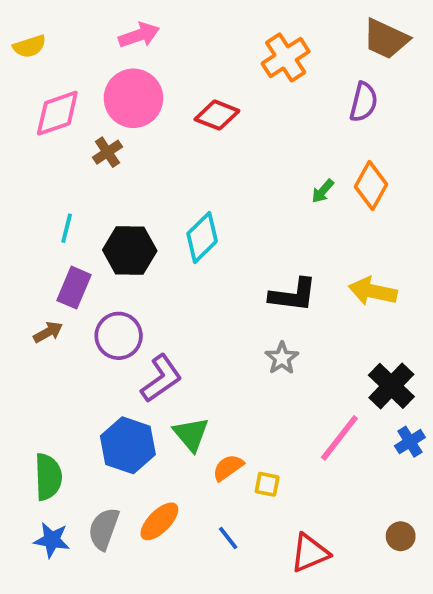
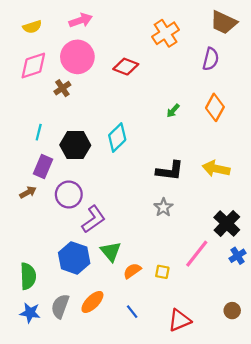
yellow semicircle: (30, 46) -> (32, 27), moved
green arrow: (323, 191) -> (173, 111), moved
yellow square: (267, 484) -> (162, 272), moved

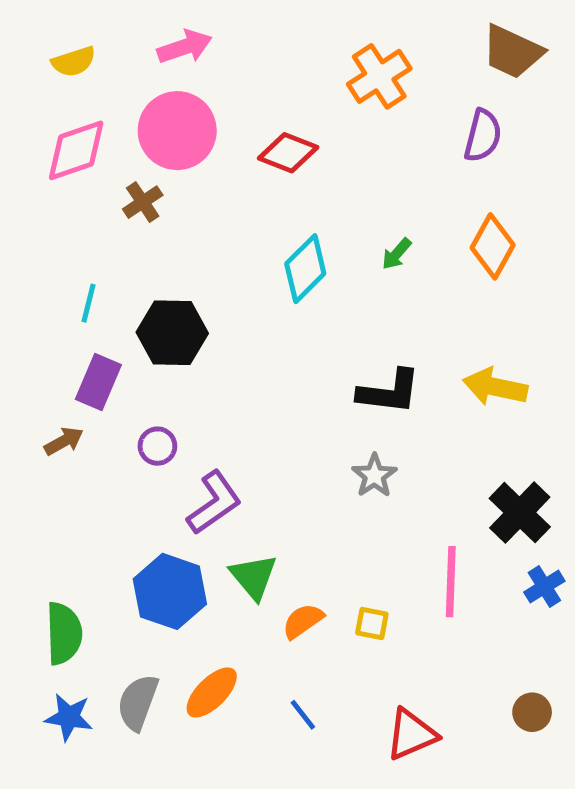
cyan diamond: (117, 138) -> (305, 269), moved
purple circle: (69, 194) -> (157, 446), size x0.6
pink line: (197, 254) -> (451, 582), turned -36

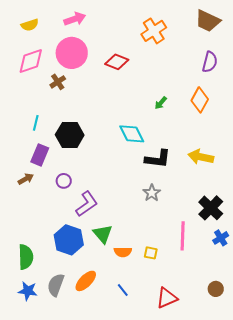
purple semicircle: (483, 136) -> (210, 62), moved
cyan diamond: (305, 269) -> (132, 134), moved, turned -72
orange semicircle: (303, 621) -> (123, 252), turned -144

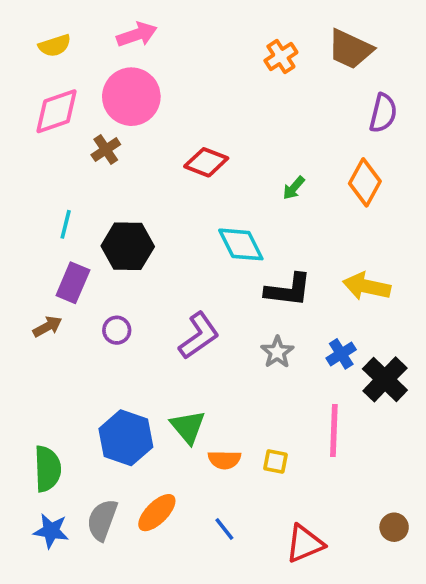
brown trapezoid: (208, 21) -> (350, 49), moved
orange cross: (154, 31) -> (281, 57), size x0.7
red diamond: (117, 62) -> (206, 162), moved
purple L-shape: (87, 204) -> (199, 336), moved
blue cross: (221, 238) -> (341, 354), moved

